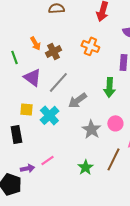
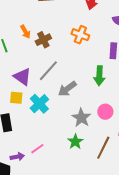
purple triangle: (32, 77) -> (22, 77), moved
green star: (85, 167) -> (75, 142), moved

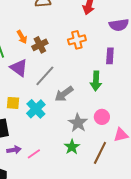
orange cross: (80, 35) -> (77, 40), turned -36
purple triangle: (22, 77) -> (19, 68), moved
purple arrow: (17, 157) -> (14, 150), moved

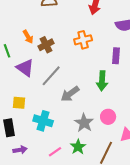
cyan cross: (36, 109) -> (43, 121), moved, turned -30
pink line: (34, 154) -> (55, 152), moved

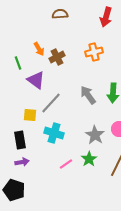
gray line: (51, 76) -> (51, 103), moved
gray arrow: (70, 94) -> (88, 95), moved, turned 90
purple arrow: (20, 150) -> (22, 162), moved

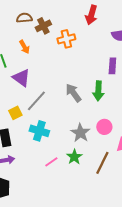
brown semicircle: (60, 14) -> (24, 18), moved
orange cross: (94, 52) -> (66, 39), moved
brown cross: (57, 57) -> (43, 26), moved
yellow square: (30, 115) -> (15, 113), turned -32

